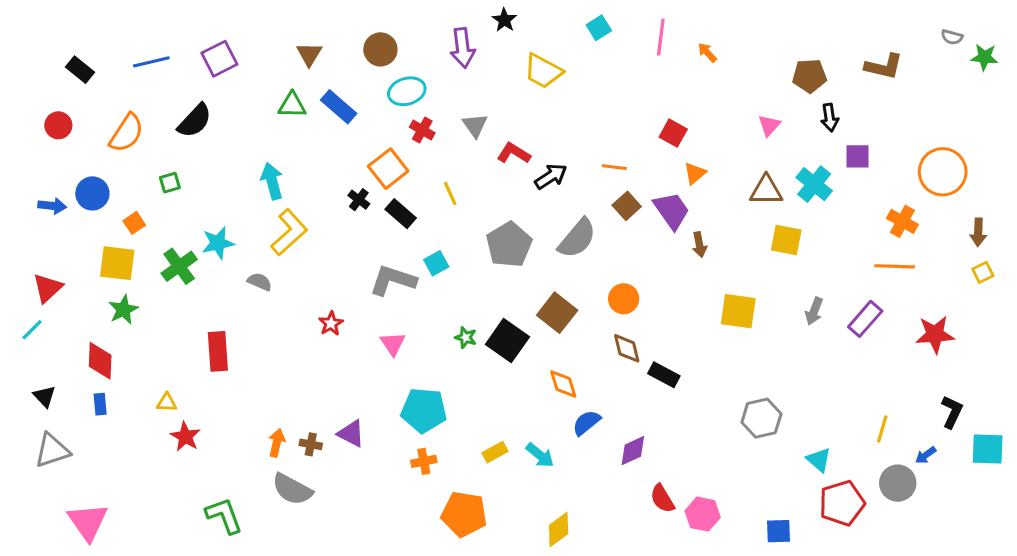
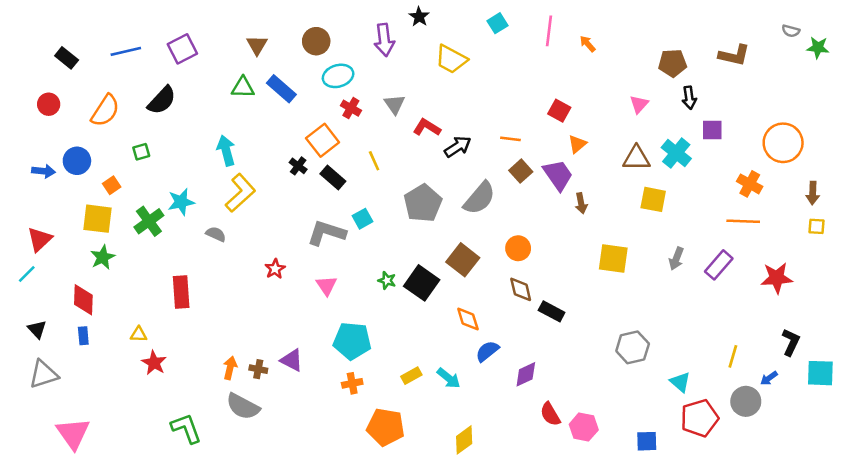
yellow square: (983, 272) -> (817, 226), turned 30

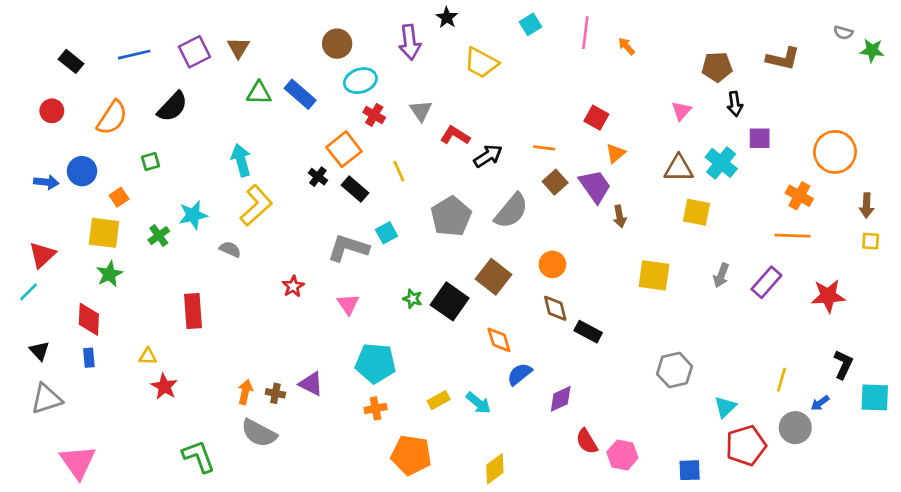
brown triangle: (257, 45) -> (238, 48), moved
green cross: (149, 221) -> (159, 236), size x0.7
cyan triangle: (680, 382) -> (725, 407), turned 35

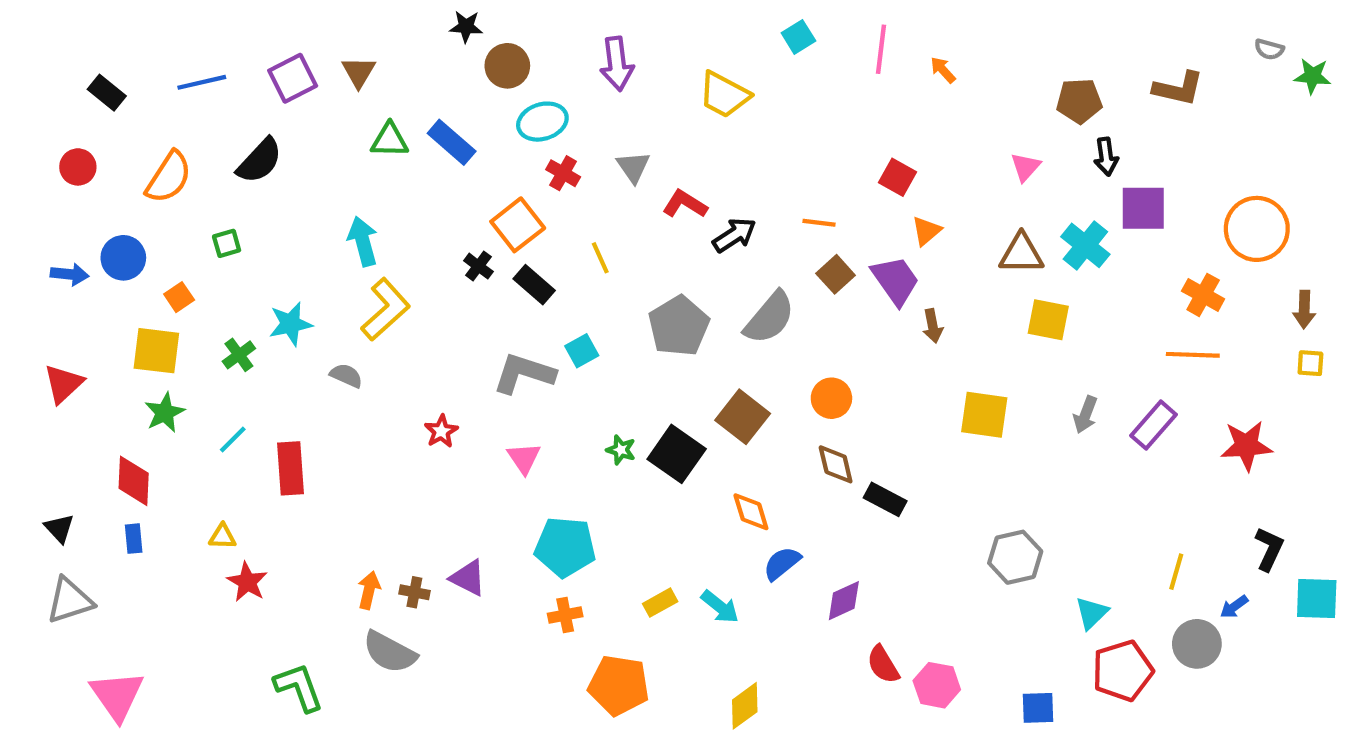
black star: (447, 18) -> (466, 27), moved, turned -30
purple square: (760, 138) -> (1143, 208), size x1.4
cyan line: (28, 292) -> (233, 439), moved

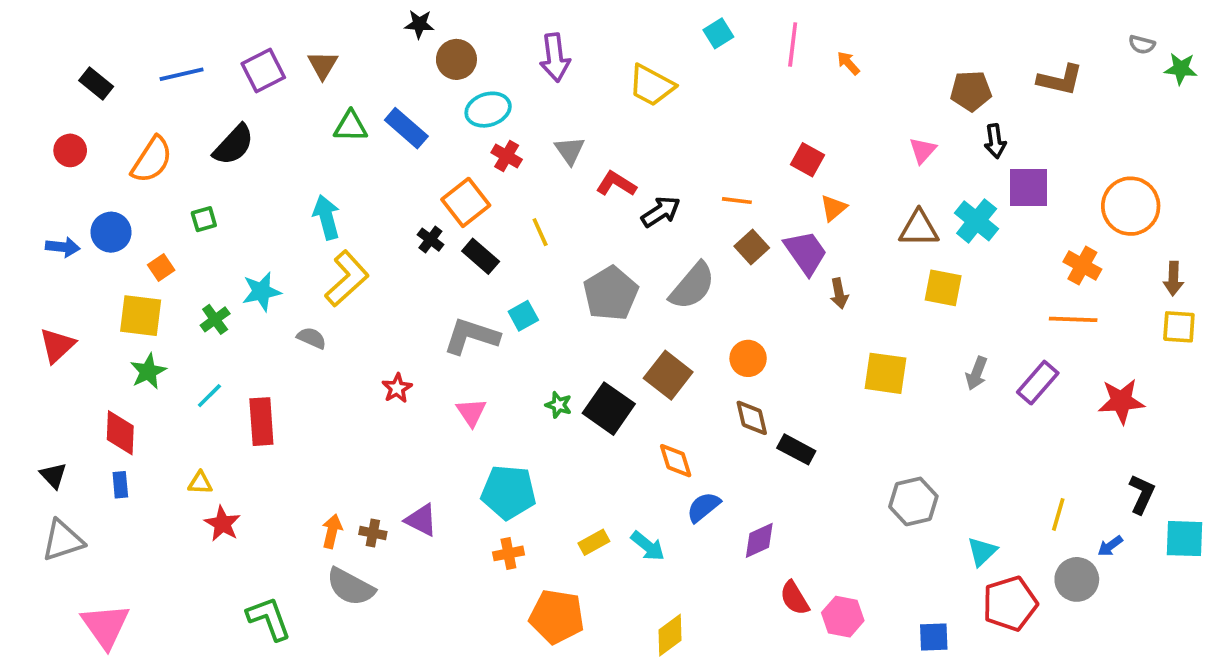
yellow square: (1310, 363) -> (1179, 327), size x1.4

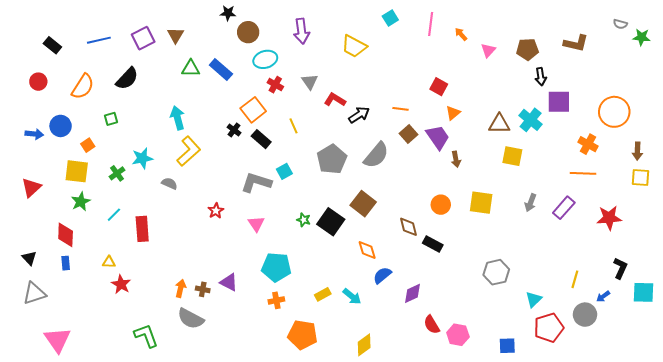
pink triangle: (923, 150) -> (488, 50), moved
orange circle: (748, 358) -> (441, 205), moved

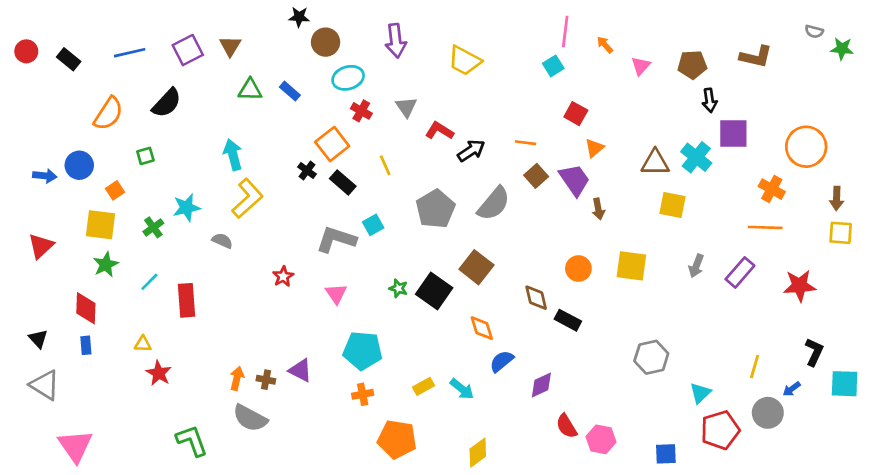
cyan square: (390, 18) -> (553, 66), moved
blue rectangle: (221, 69) -> (290, 91), size x0.7
red circle: (38, 82) -> (26, 51), moved
gray triangle: (34, 293) -> (45, 385), turned 50

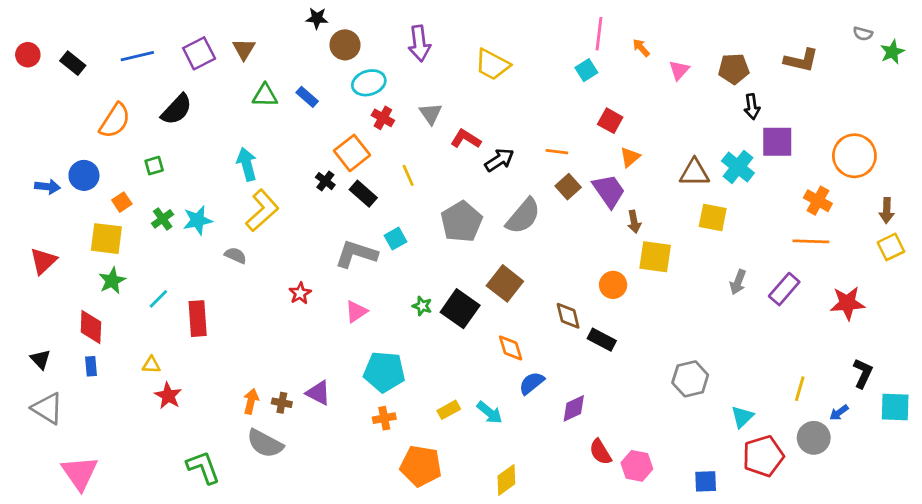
green star: (842, 49) -> (892, 52), turned -30
green cross: (153, 227) -> (163, 219), moved
yellow square: (841, 233) -> (891, 247), turned -30
yellow square: (631, 266) -> (655, 257), moved
pink triangle: (336, 294) -> (356, 312), turned 30

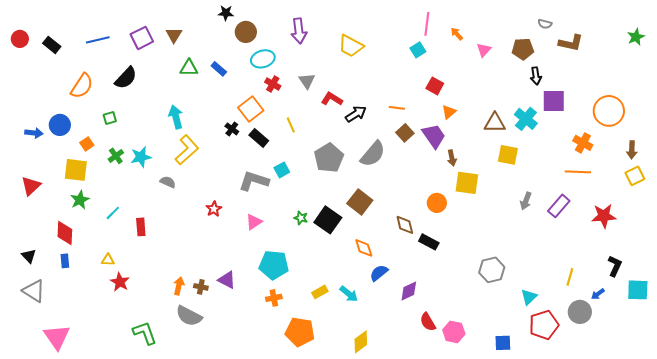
gray semicircle: (863, 34) -> (545, 24), moved
red rectangle: (198, 319) -> (141, 227), size x0.7

